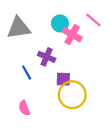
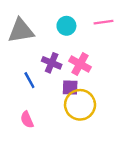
pink line: (93, 20) -> (103, 22), turned -48
pink cross: (72, 35) -> (80, 64), moved

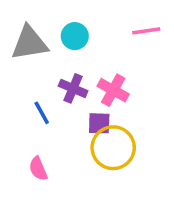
cyan circle: (66, 26) -> (75, 36), moved

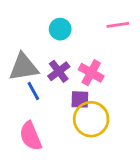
gray triangle: (29, 43) -> (24, 67), moved
purple cross: (73, 88) -> (59, 71), turned 30
pink semicircle: (38, 169) -> (31, 136), size x1.5

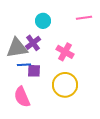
purple cross: (59, 71) -> (33, 43), moved
blue line: (33, 91) -> (24, 65), turned -64
purple square: (80, 99) -> (34, 71), moved

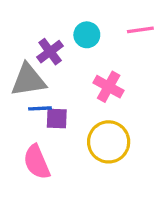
cyan circle: (43, 21) -> (87, 35), moved
purple cross: (33, 43) -> (50, 52), moved

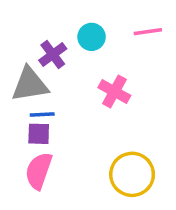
purple square: (57, 118) -> (39, 134), moved
yellow circle: (109, 142) -> (132, 174), moved
pink semicircle: (37, 162) -> (39, 171), turned 42

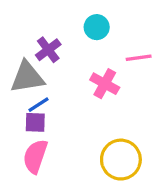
pink line: (148, 32) -> (139, 58), moved
cyan circle: (92, 37) -> (97, 27), moved
blue line: (42, 114) -> (39, 105), turned -30

